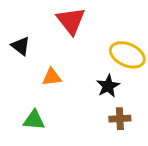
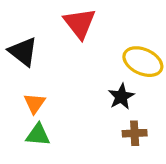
black triangle: (21, 46) -> (23, 52), size x1.4
orange triangle: (52, 77) -> (35, 103), moved, turned -48

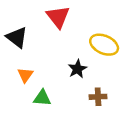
black star: (121, 97) -> (77, 69), moved
green triangle: (38, 135) -> (42, 98), moved

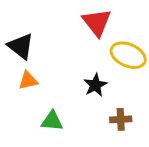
red triangle: (58, 17) -> (97, 22), moved
orange triangle: (25, 75) -> (28, 81), moved, turned 42

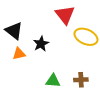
black star: (95, 85) -> (41, 44), moved
green triangle: (52, 121) -> (53, 81), moved

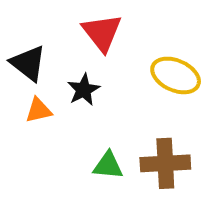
red triangle: (65, 15) -> (102, 32), moved
brown cross: (81, 80) -> (165, 163), size x1.6

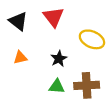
black triangle: (28, 63) -> (18, 21), moved
black star: (84, 90) -> (59, 59), moved

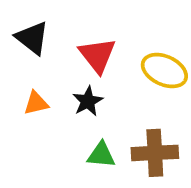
red triangle: (53, 17) -> (97, 55), moved
black star: (59, 59) -> (88, 101), moved

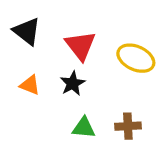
orange triangle: (36, 103) -> (30, 85), turned 35
brown cross: (155, 153) -> (128, 126), size x0.7

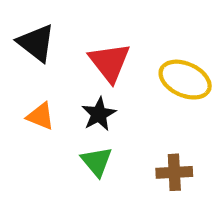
green triangle: (84, 128) -> (97, 162), moved, turned 45

